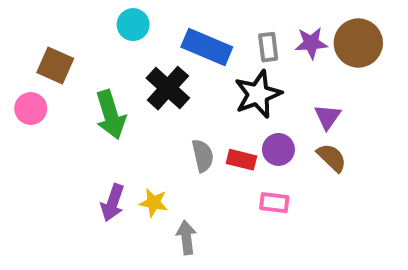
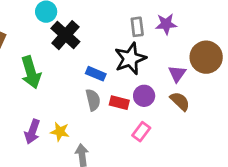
brown circle: (358, 43) -> (206, 57), moved
blue rectangle: (207, 47) -> (96, 74), moved, size x0.6
black cross: (168, 88) -> (65, 35), moved
pink rectangle: (274, 203) -> (141, 132), turned -60

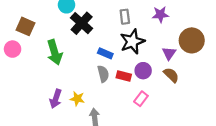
gray rectangle: (137, 27) -> (125, 17), moved

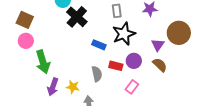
pink circle: (13, 49) -> (26, 41), moved
green arrow: (55, 52) -> (43, 62), moved
gray semicircle: (103, 74) -> (97, 74), moved

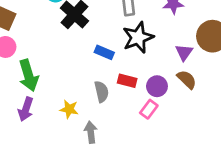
purple circle: (134, 61) -> (157, 86), moved
purple arrow: (53, 87) -> (26, 109), moved

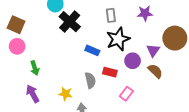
green arrow: (28, 75) -> (35, 68), size x0.6
purple circle: (157, 86) -> (133, 61), moved
purple arrow: (26, 109) -> (33, 94), turned 132

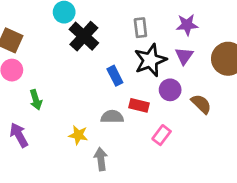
blue rectangle: (92, 50) -> (115, 76), turned 40
purple triangle: (153, 50) -> (184, 56), moved
gray semicircle: (90, 80) -> (112, 117), turned -77
purple arrow: (33, 94) -> (19, 135), moved

